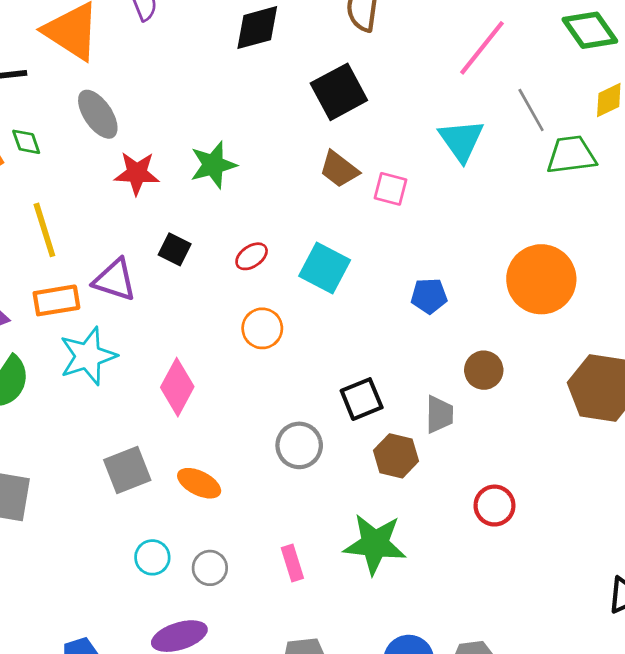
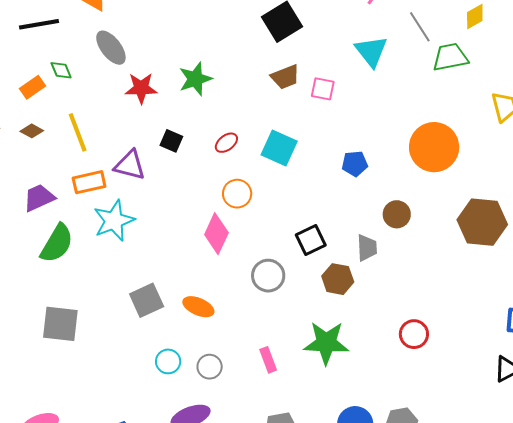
brown trapezoid: (339, 169) -> (285, 77), turned -56
pink diamond: (177, 387) -> (216, 234), moved
red circle: (494, 506) -> (414, 334), moved

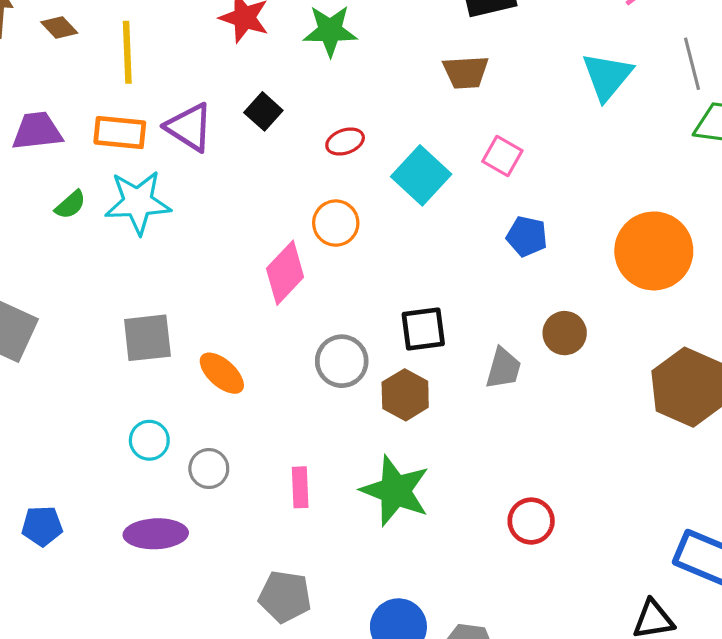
pink square: (323, 89) -> (502, 156), moved
green semicircle: (57, 243) -> (70, 205), moved, size x0.5
brown hexagon: (338, 279) -> (405, 395), moved

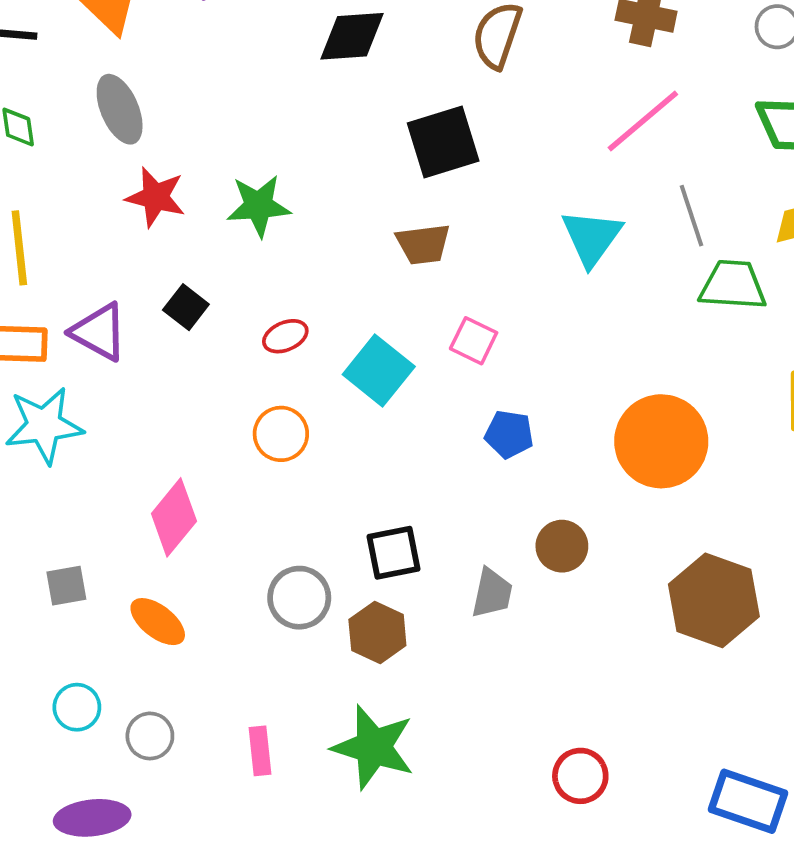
pink diamond: (285, 273) -> (174, 517), moved
gray square: (147, 338) -> (66, 586), size x0.7
red circle: (531, 521) -> (580, 776), moved

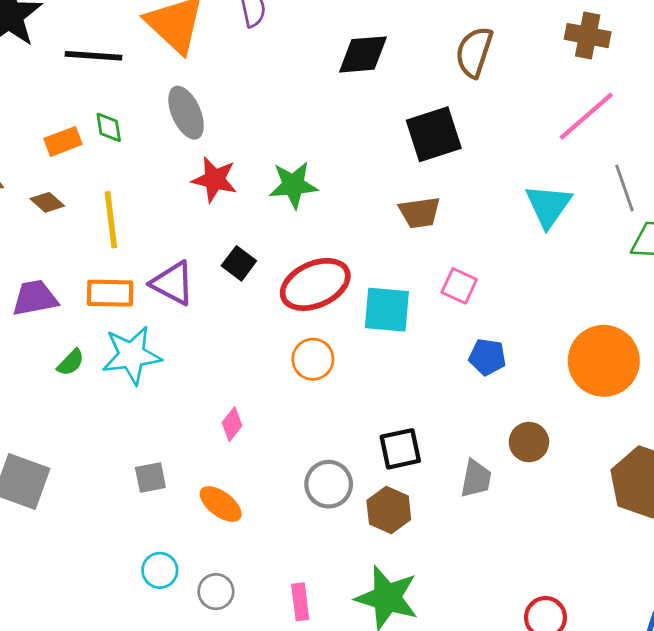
red ellipse: (285, 336) -> (315, 284), size x2.0
cyan square: (379, 370) -> (387, 310), turned -33
pink diamond: (174, 517) -> (232, 424), size x0.6

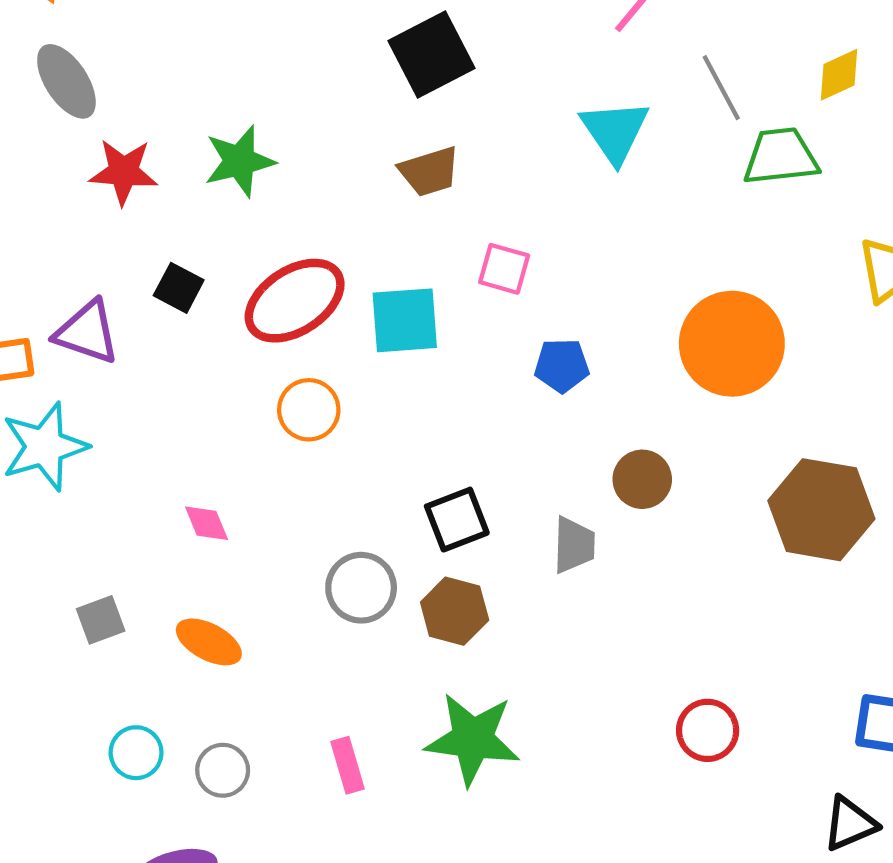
pink diamond: (232, 424) -> (207, 523), turned -52

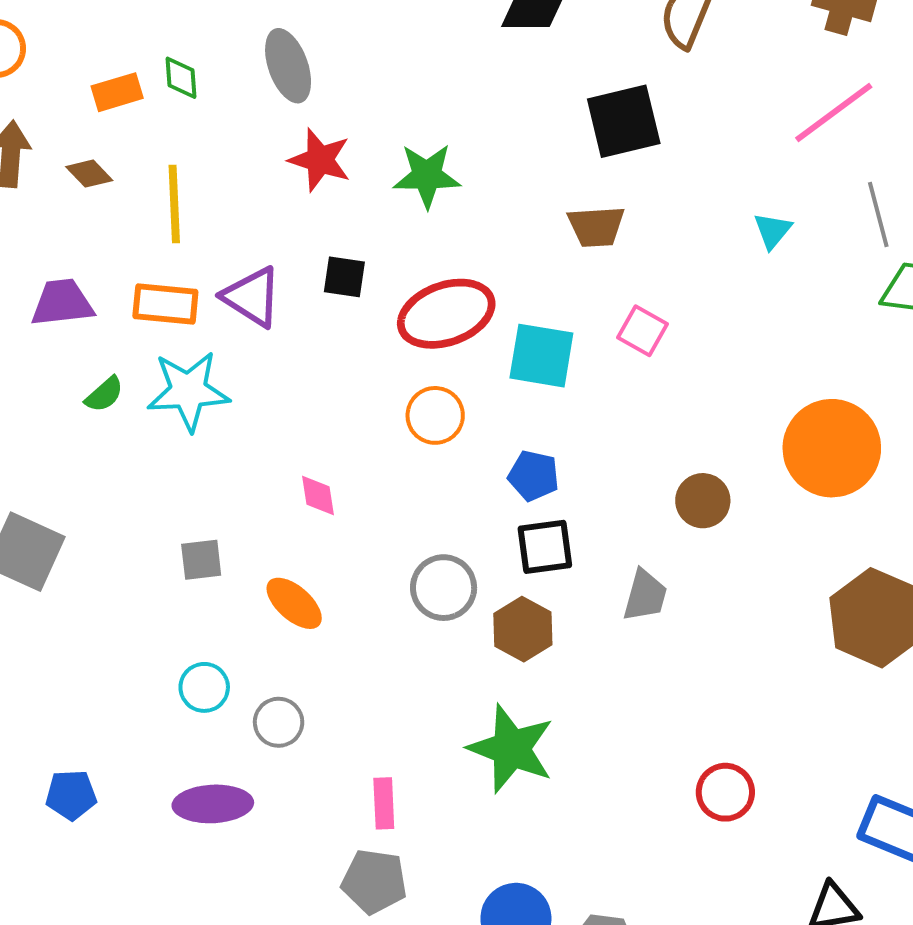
cyan triangle: (615, 131) -> (773, 231), size x0.6
black square: (179, 288) -> (344, 277), turned -33
blue pentagon: (562, 366) -> (534, 476), moved
brown circle: (642, 479) -> (703, 501), moved
pink rectangle: (348, 765) -> (384, 803), moved

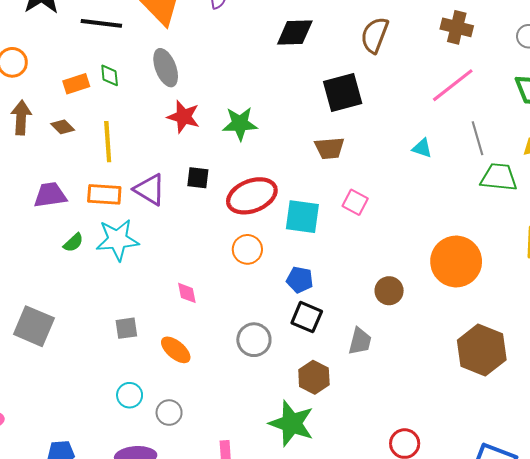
cyan triangle: (773, 231) -> (422, 148), turned -50
black square: (545, 547) -> (307, 317), turned 32
brown hexagon: (523, 629) -> (314, 377), moved

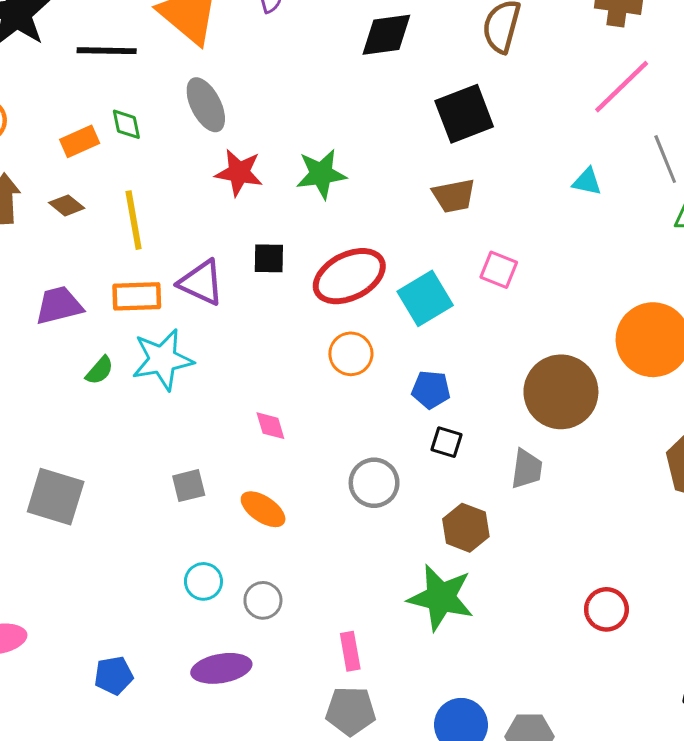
cyan square: (302, 217) -> (425, 298), turned -33
brown circle: (389, 291) -> (561, 392), size x1.8
black square: (307, 317) -> (447, 442), size x0.7

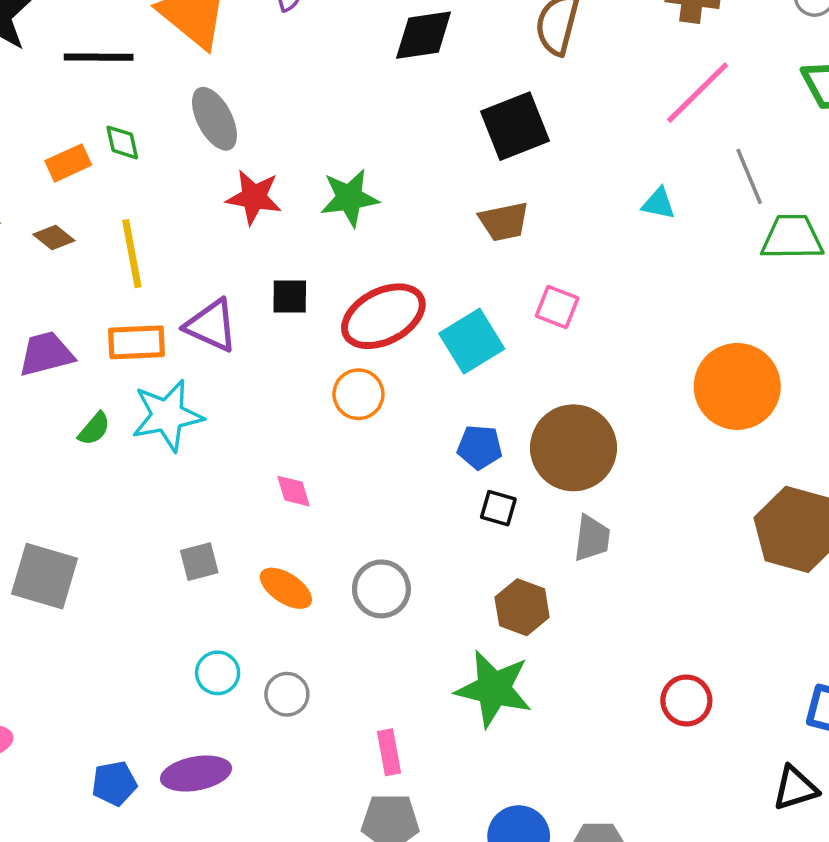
orange circle: (351, 354) -> (358, 394), moved
brown circle: (561, 392) -> (573, 448), moved
gray circle: (374, 483) -> (381, 589), moved
purple ellipse: (221, 668) -> (196, 774), moved

